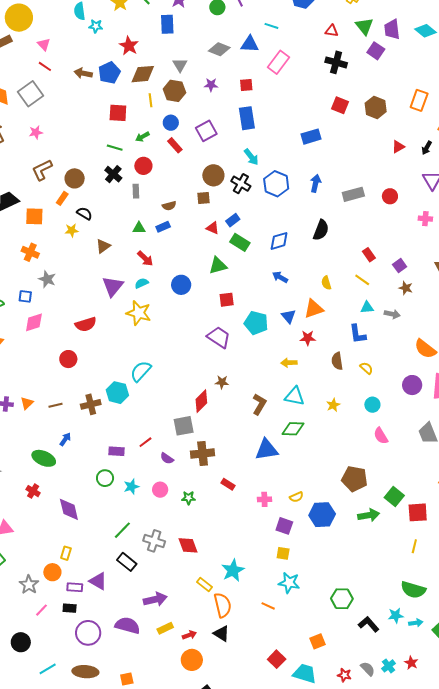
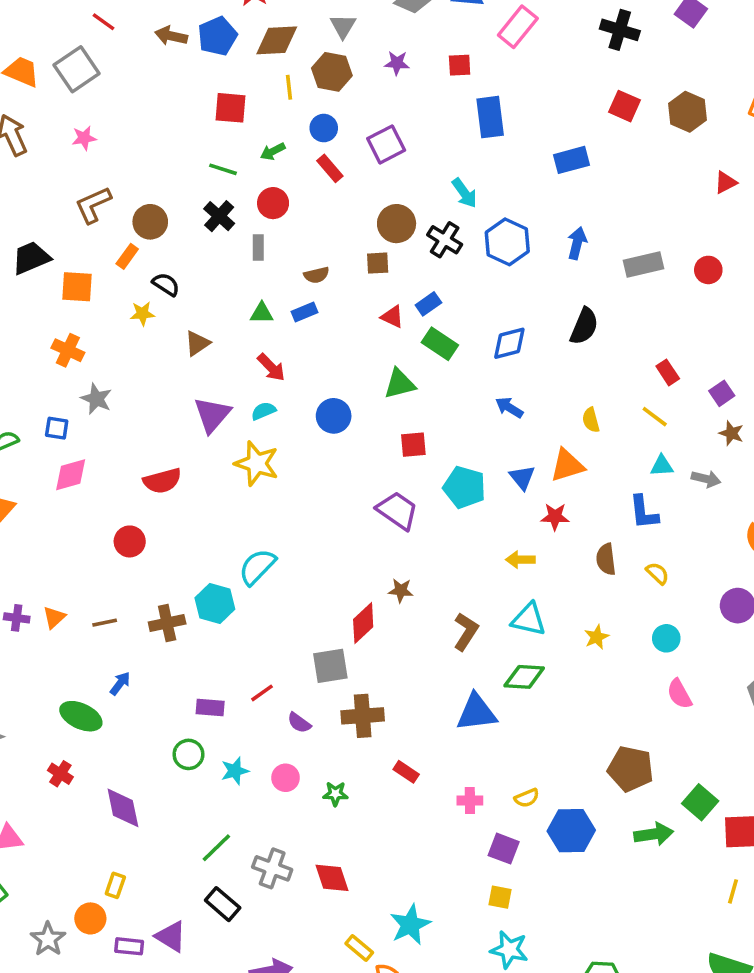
blue rectangle: (247, 118) -> (490, 117), moved

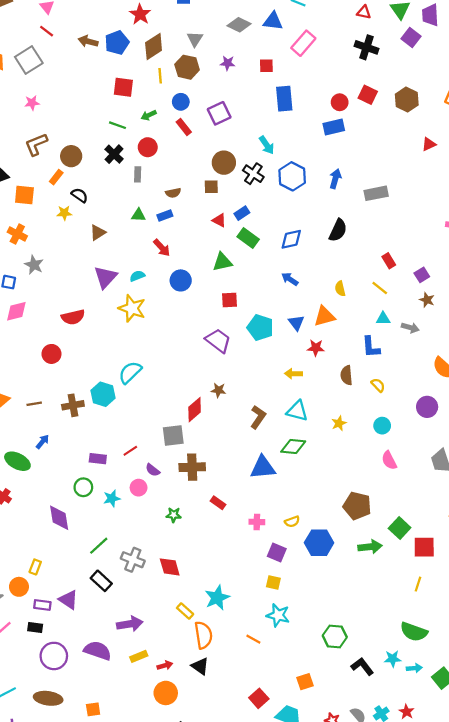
brown diamond: (277, 40) -> (154, 46), turned -32
red circle: (708, 270) -> (340, 102), moved
red arrow: (271, 367) -> (162, 248), moved
pink circle: (286, 778) -> (139, 488), moved
purple diamond: (123, 808) -> (59, 518), moved

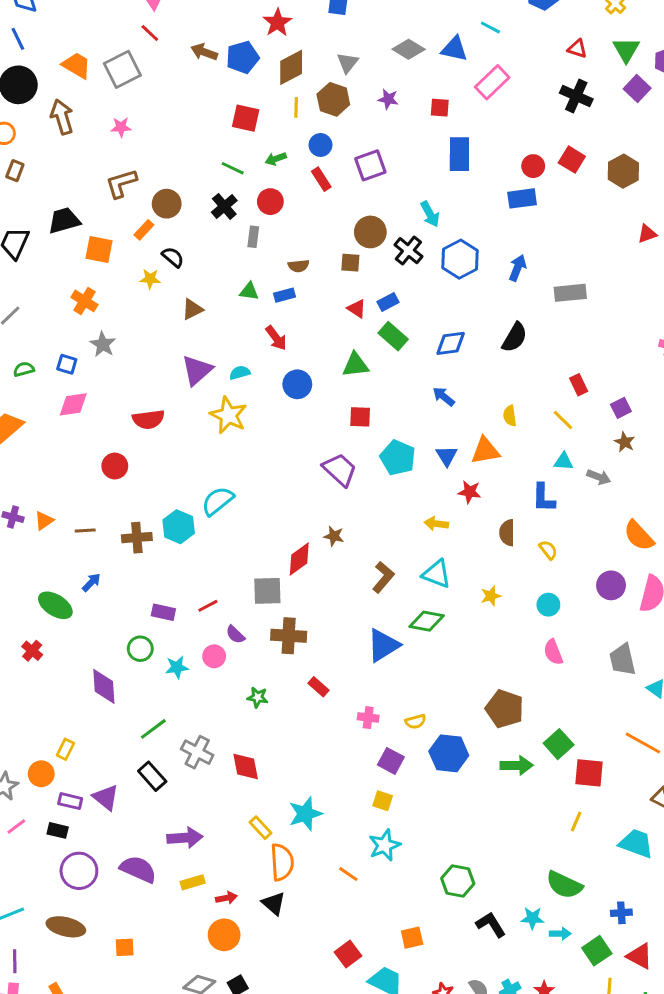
blue triangle: (263, 467) -> (383, 645), turned -32
cyan star: (278, 615) -> (385, 845), turned 30

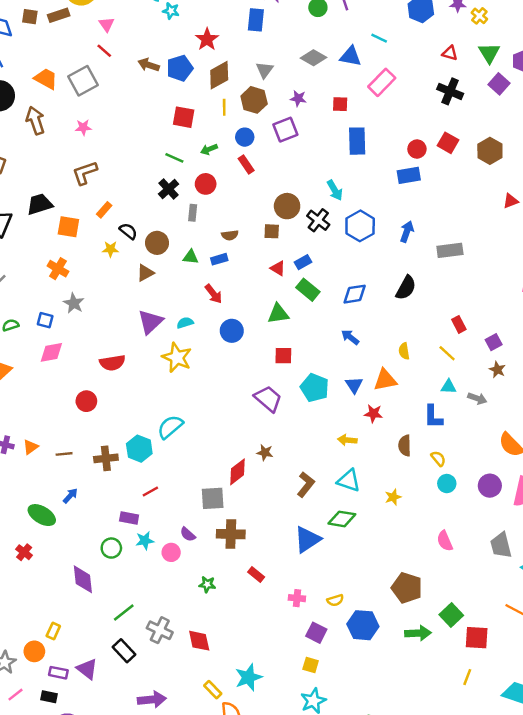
purple square: (370, 165) -> (285, 130), moved
brown circle: (167, 204) -> (157, 243), moved
cyan circle: (548, 605) -> (447, 484), moved
red line: (208, 606) -> (150, 492), moved
cyan star: (177, 667) -> (145, 541), moved

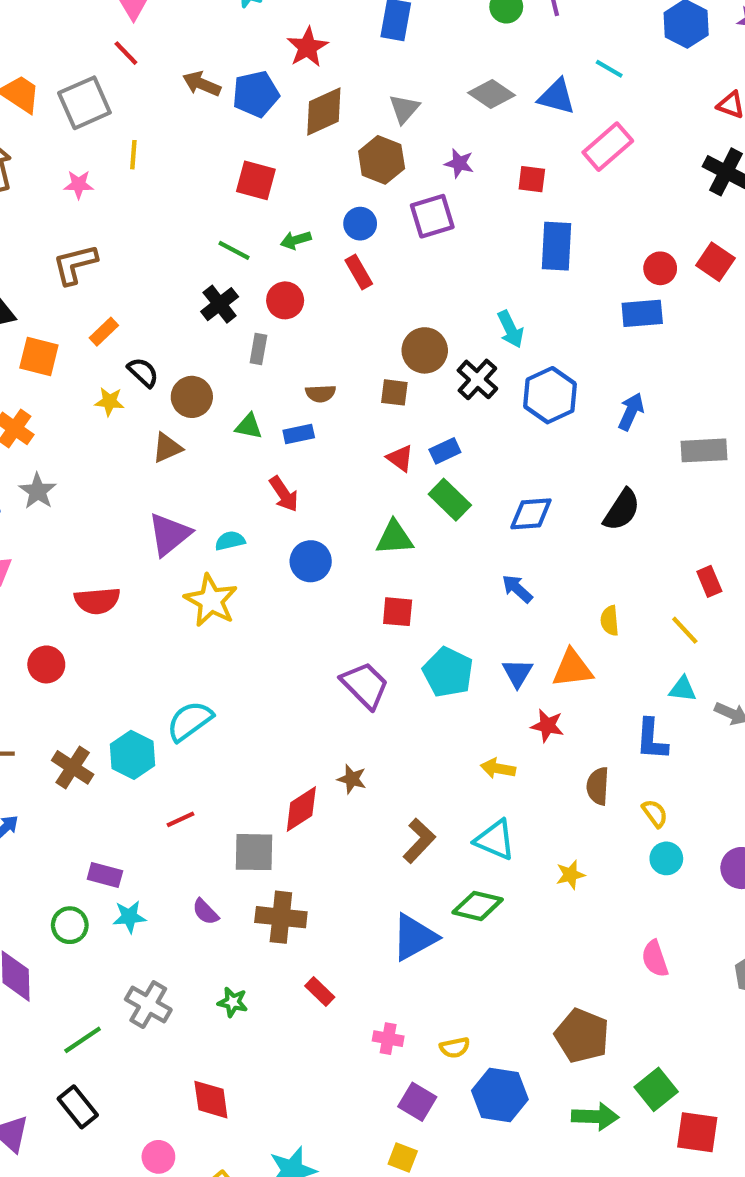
yellow line: (224, 107) -> (133, 155), moved
brown cross: (106, 458) -> (73, 767), turned 35
red line: (150, 492) -> (181, 819), moved
pink circle: (171, 552) -> (158, 1157), moved
gray cross: (160, 630) -> (148, 1005), moved

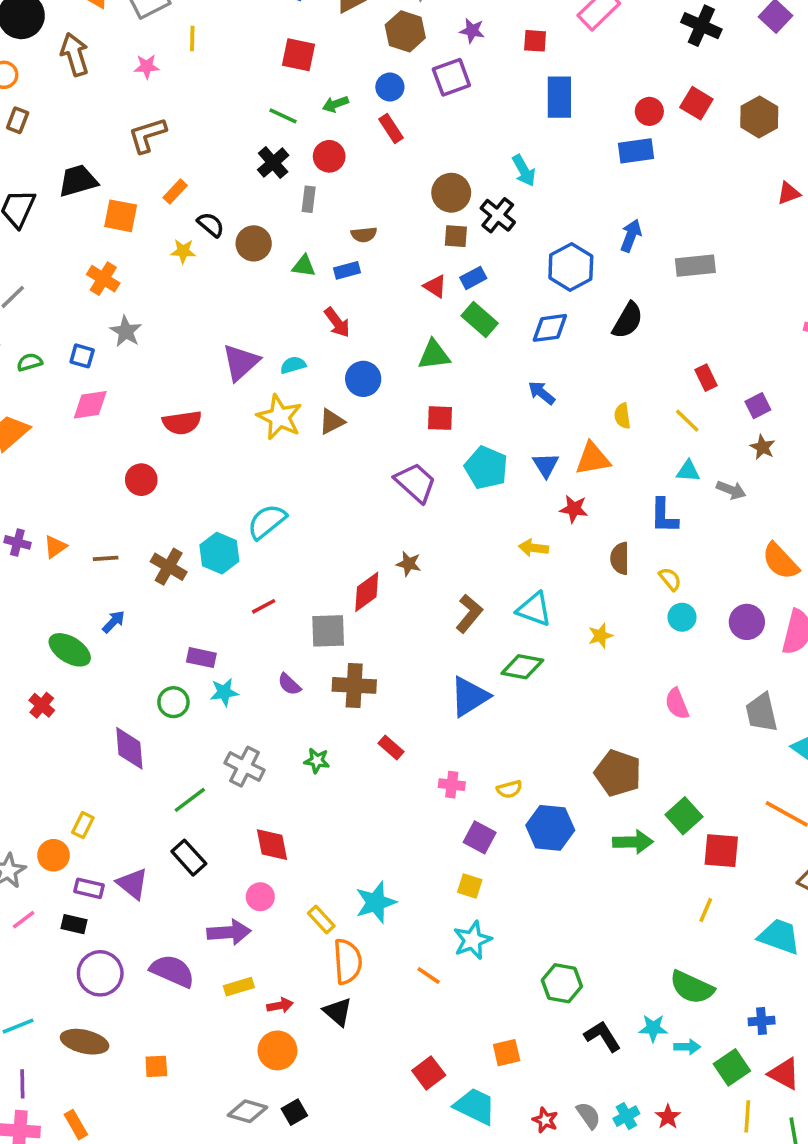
brown square: (394, 392) -> (456, 236), moved
blue hexagon: (550, 395) -> (571, 267), moved
brown triangle: (167, 448) -> (332, 422), moved
red diamond: (211, 1100) -> (272, 845), moved

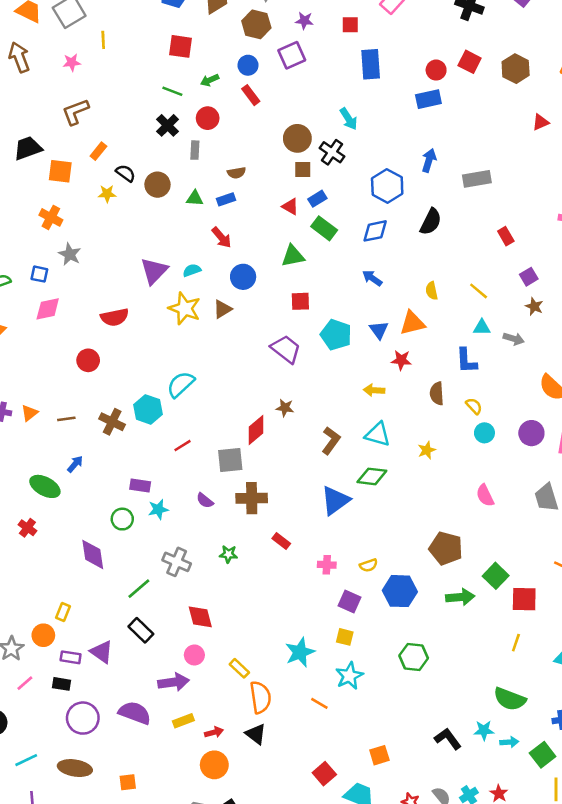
red rectangle: (706, 378) -> (506, 236), moved
cyan star: (376, 902) -> (300, 652), moved
green hexagon: (562, 983) -> (414, 657), moved

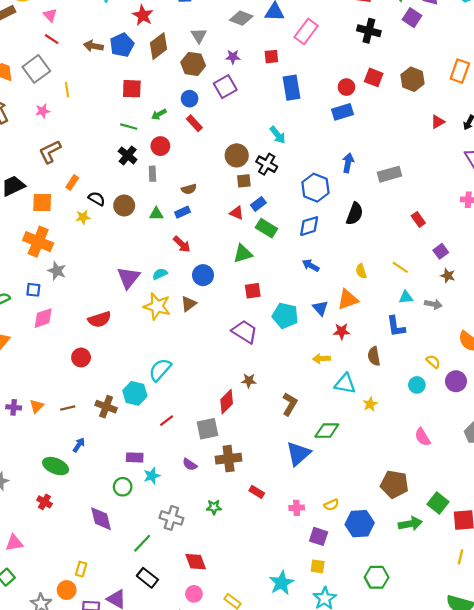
orange cross: (51, 217) -> (38, 242), size x1.5
yellow semicircle: (474, 406) -> (433, 362), moved
cyan triangle: (378, 434) -> (345, 384), moved

